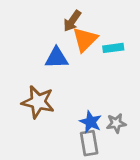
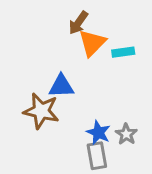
blue triangle: (57, 58) -> (61, 86), moved
gray star: (116, 123) -> (126, 134), turned -30

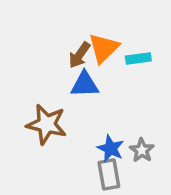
brown arrow: (78, 23) -> (79, 55), moved
blue triangle: (61, 86) -> (85, 84), moved

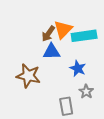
cyan rectangle: (138, 58) -> (84, 36), size x1.6
blue star: (111, 148) -> (78, 68), moved

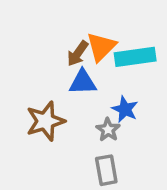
brown star: (28, 76) -> (45, 121), turned -30
gray star: (86, 92) -> (108, 130), moved

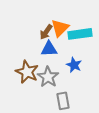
brown star: (45, 121) -> (27, 72), turned -30
gray star: (108, 130) -> (48, 77), moved, size x1.5

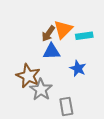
cyan rectangle: (80, 34) -> (84, 36), size x0.7
gray star: (48, 77) -> (41, 90), moved

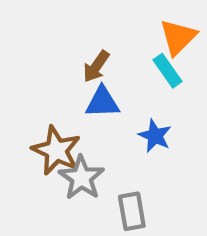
orange triangle: (63, 29) -> (178, 37), moved
cyan rectangle: (84, 36) -> (167, 71), turned 63

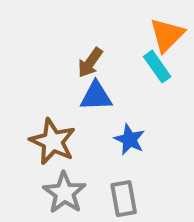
blue star: (155, 136) -> (130, 140), moved
gray star: (81, 178) -> (64, 193), moved

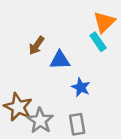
brown arrow: (90, 63) -> (36, 45), moved
brown star: (53, 141) -> (18, 107), moved

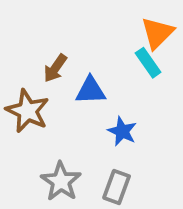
brown star: (18, 107) -> (27, 111), moved
gray rectangle: (77, 124) -> (117, 187), turned 30

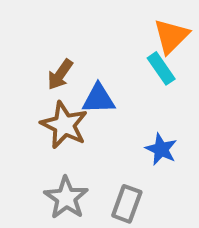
brown star: (27, 111) -> (64, 125), moved
blue star: (122, 131) -> (161, 149), moved

